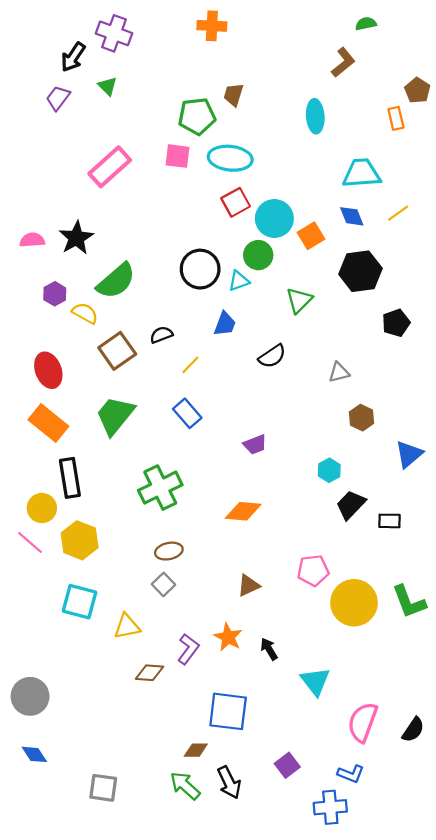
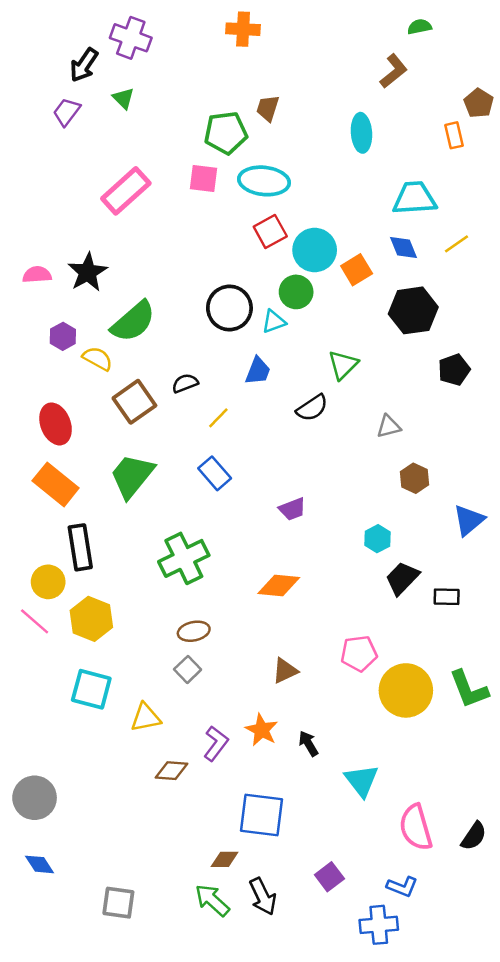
green triangle: (299, 300) -> (343, 365), moved
pink semicircle: (363, 722) -> (416, 827), turned -36

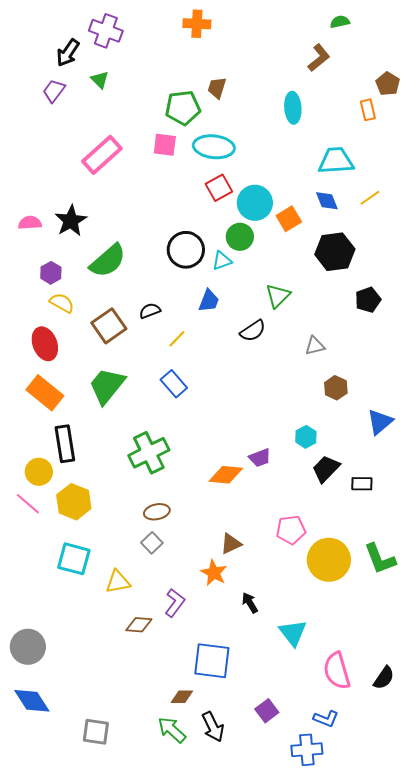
yellow semicircle: (97, 359) -> (62, 303), moved
purple trapezoid: (292, 509) -> (260, 458), moved
orange star: (262, 730) -> (214, 573), moved
blue diamond: (39, 864) -> (32, 701), size x1.5

